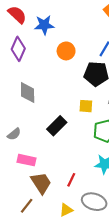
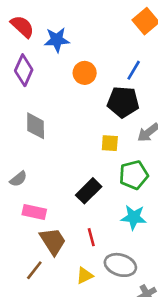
black rectangle: (57, 126) -> (89, 191), moved
red line: (71, 180) -> (91, 237), turned -40

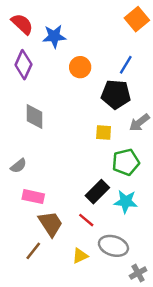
black rectangle: (89, 191) -> (97, 192), moved
red line: (91, 237) -> (86, 220), turned -35

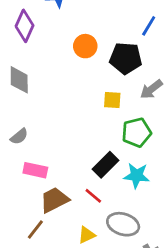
blue line: (126, 65) -> (149, 26), moved
orange circle: (80, 67) -> (85, 46), moved
gray diamond: (35, 116) -> (19, 80), moved
brown trapezoid: (51, 224) -> (54, 200), turned -84

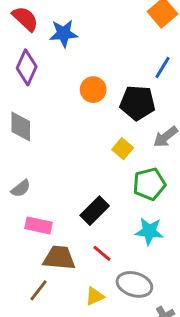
yellow square: (112, 100) -> (123, 149), turned 36
black rectangle: (106, 165) -> (95, 211), moved
brown trapezoid: (54, 200) -> (59, 258), turned 32

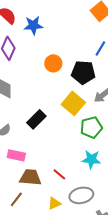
yellow square: (123, 149) -> (73, 103), size x1.6
black rectangle: (95, 211) -> (36, 119), moved
gray ellipse: (134, 284) -> (81, 195), turned -30

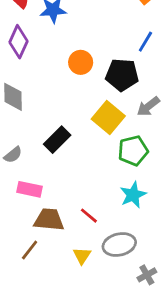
cyan star: (91, 159) -> (133, 195), turned -30
yellow triangle: (54, 203) -> (82, 256), turned -32

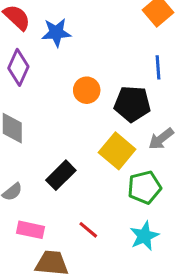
blue line: (145, 42) -> (158, 67), turned -35
red line: (89, 216) -> (88, 230), moved

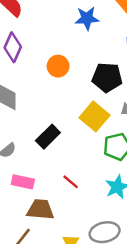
blue star: (56, 32) -> (87, 18), moved
orange circle: (87, 90) -> (58, 66), moved

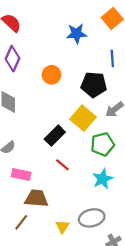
black rectangle: (48, 137) -> (55, 136), moved
red line: (71, 182) -> (62, 165), moved

